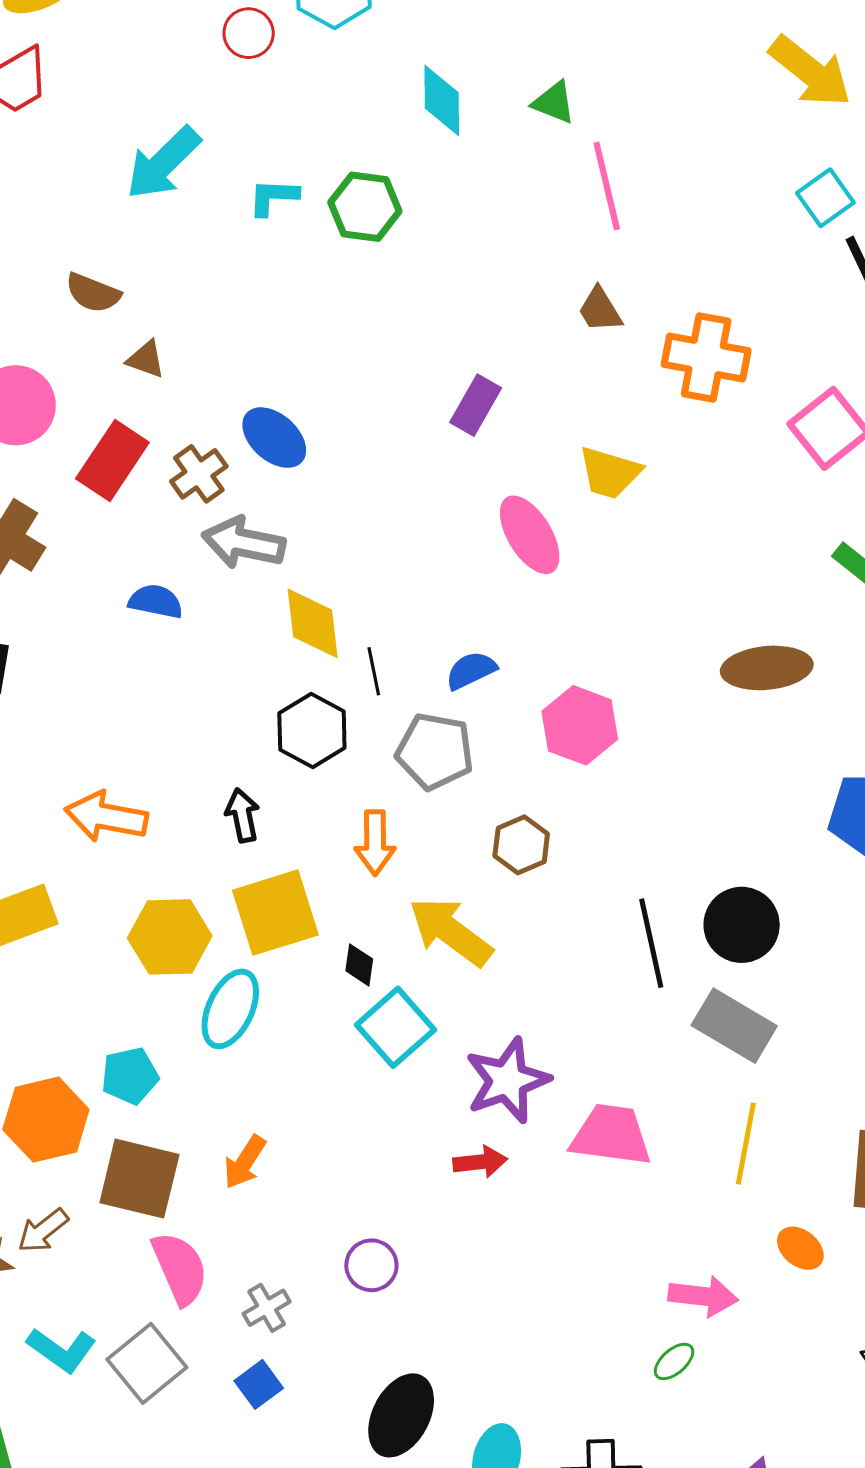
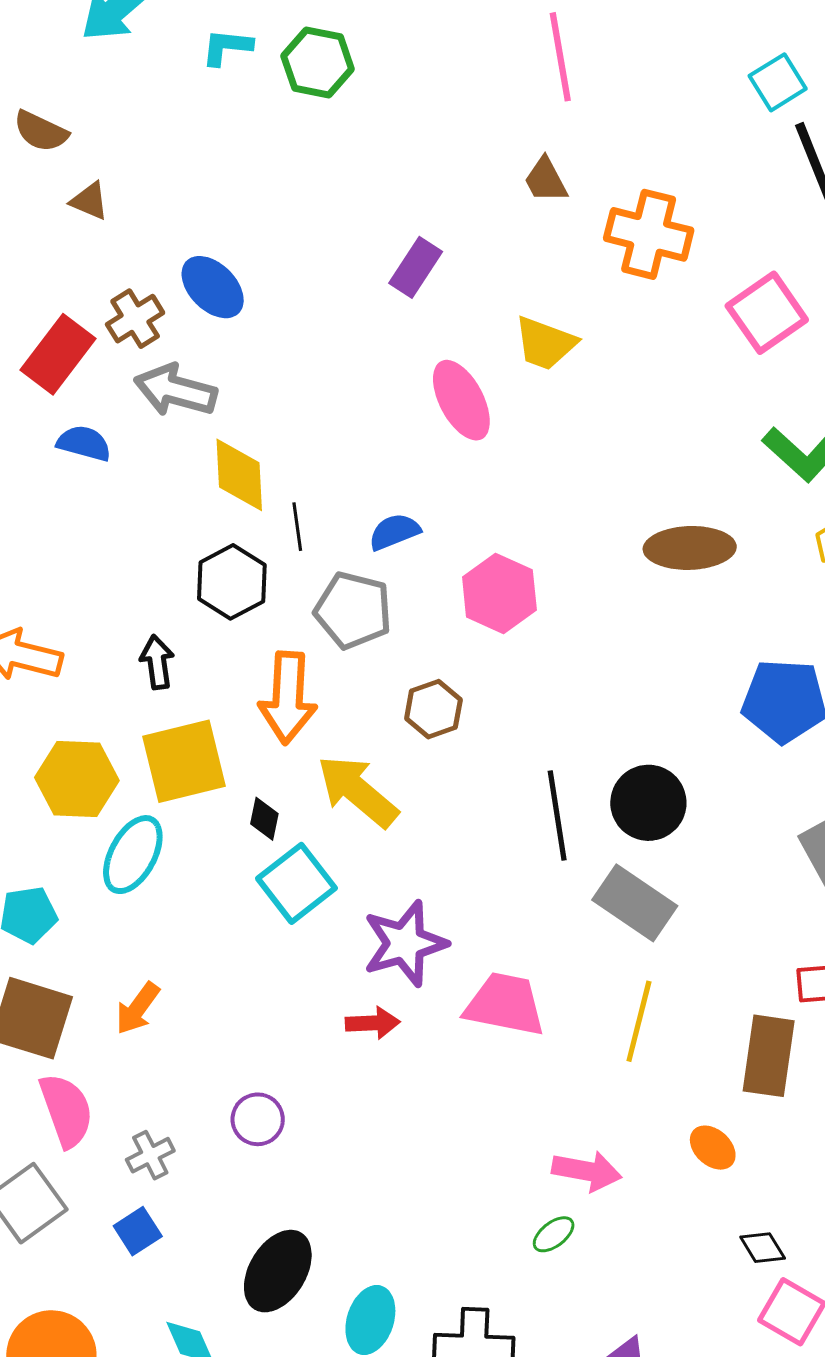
red rectangle: (112, 460) -> (58, 354), moved
orange arrow: (375, 843) -> (288, 698), size x1.4
orange ellipse: (800, 1248) -> (713, 1148), moved

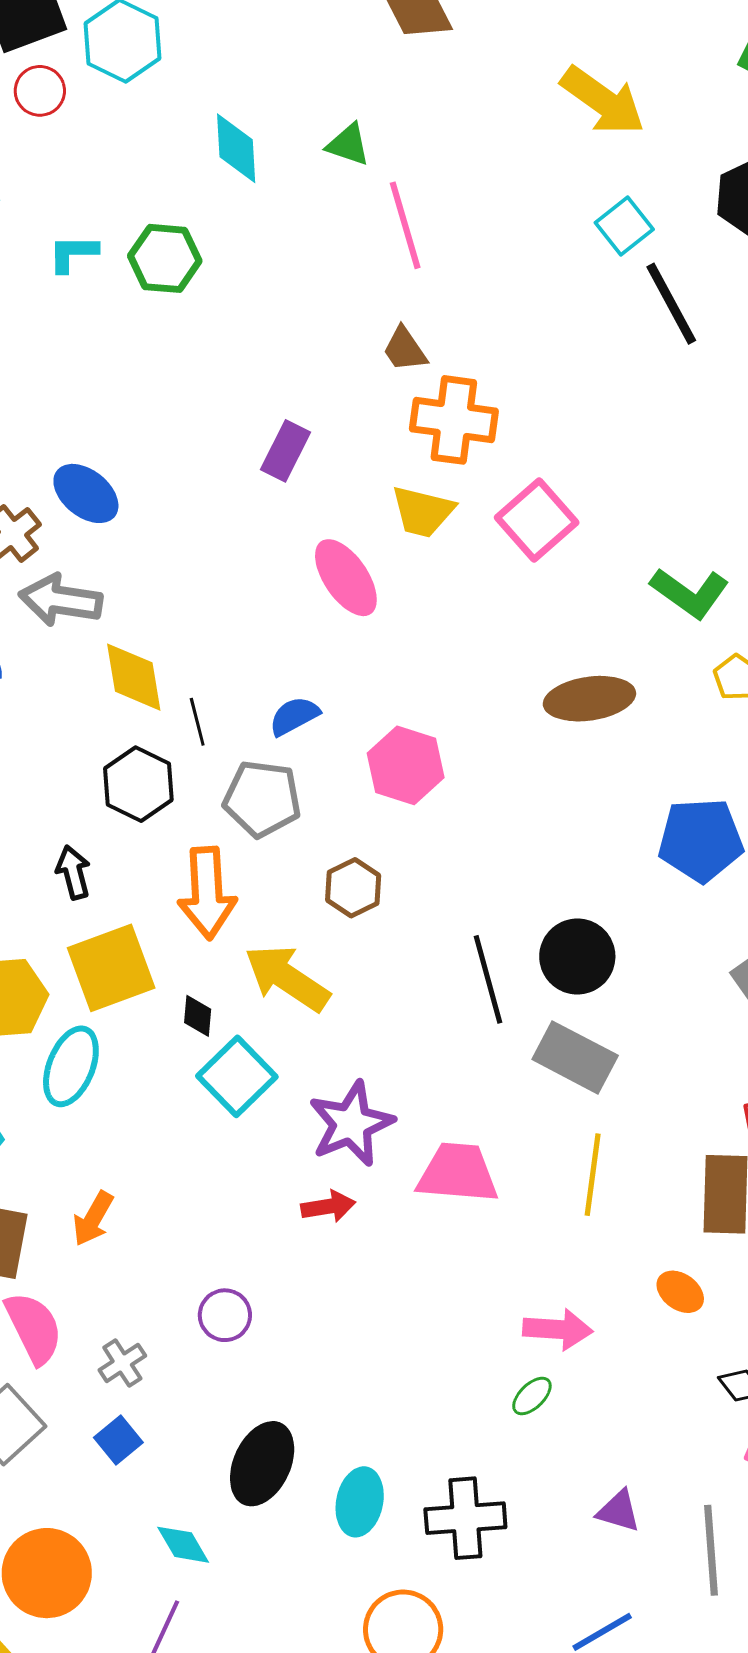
orange cross: (649, 234) -> (454, 420), moved
pink square: (767, 313) -> (537, 520), moved

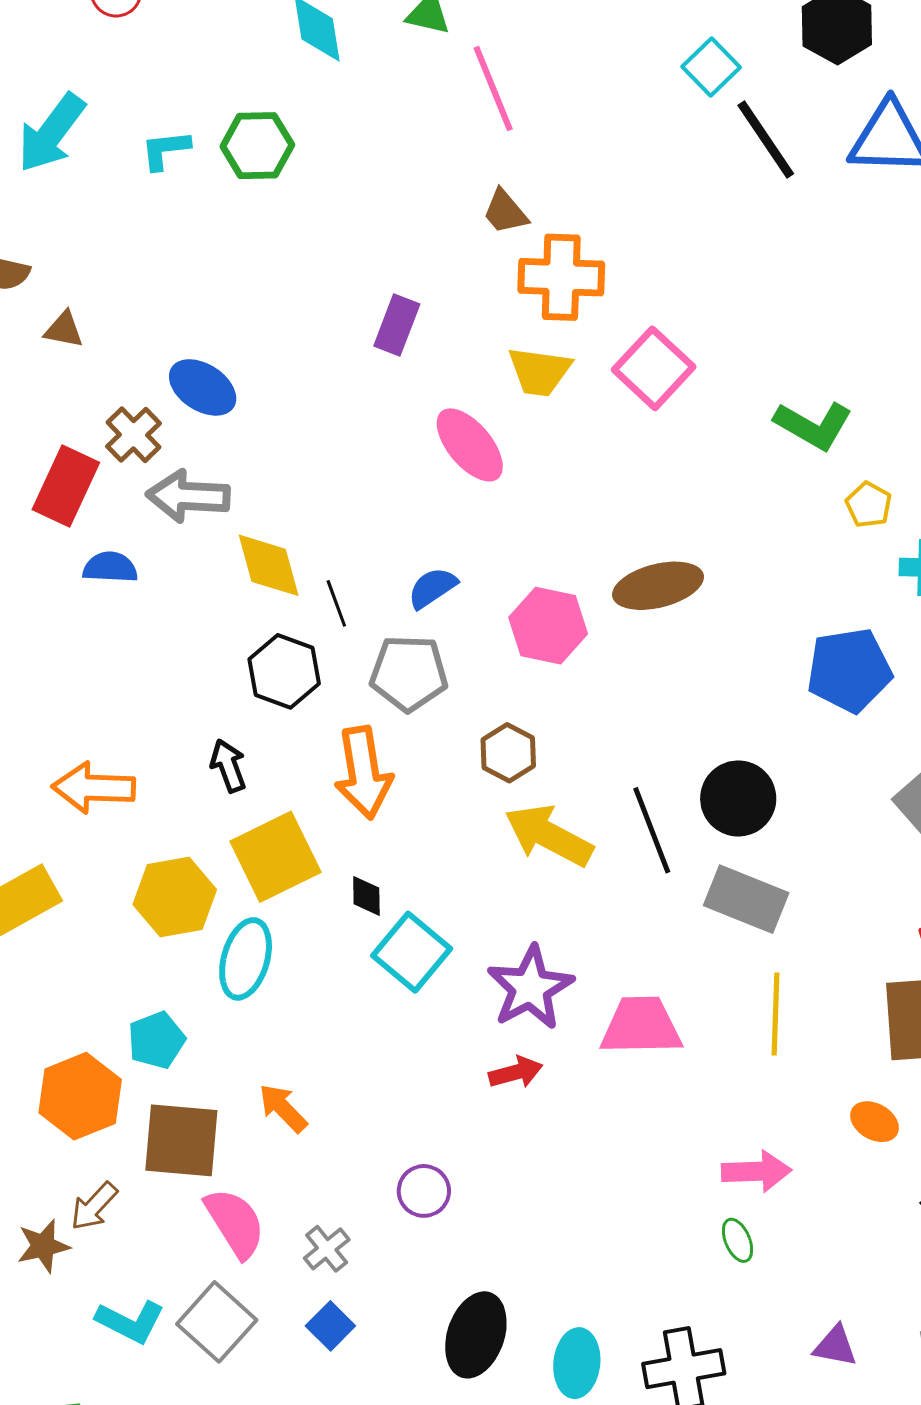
brown ellipse: (589, 699) -> (658, 586), moved
yellow arrow: (287, 978) -> (549, 835), moved
orange arrow: (93, 1219) -> (283, 1108), turned 112
green ellipse: (532, 1396) -> (738, 1240), turned -63

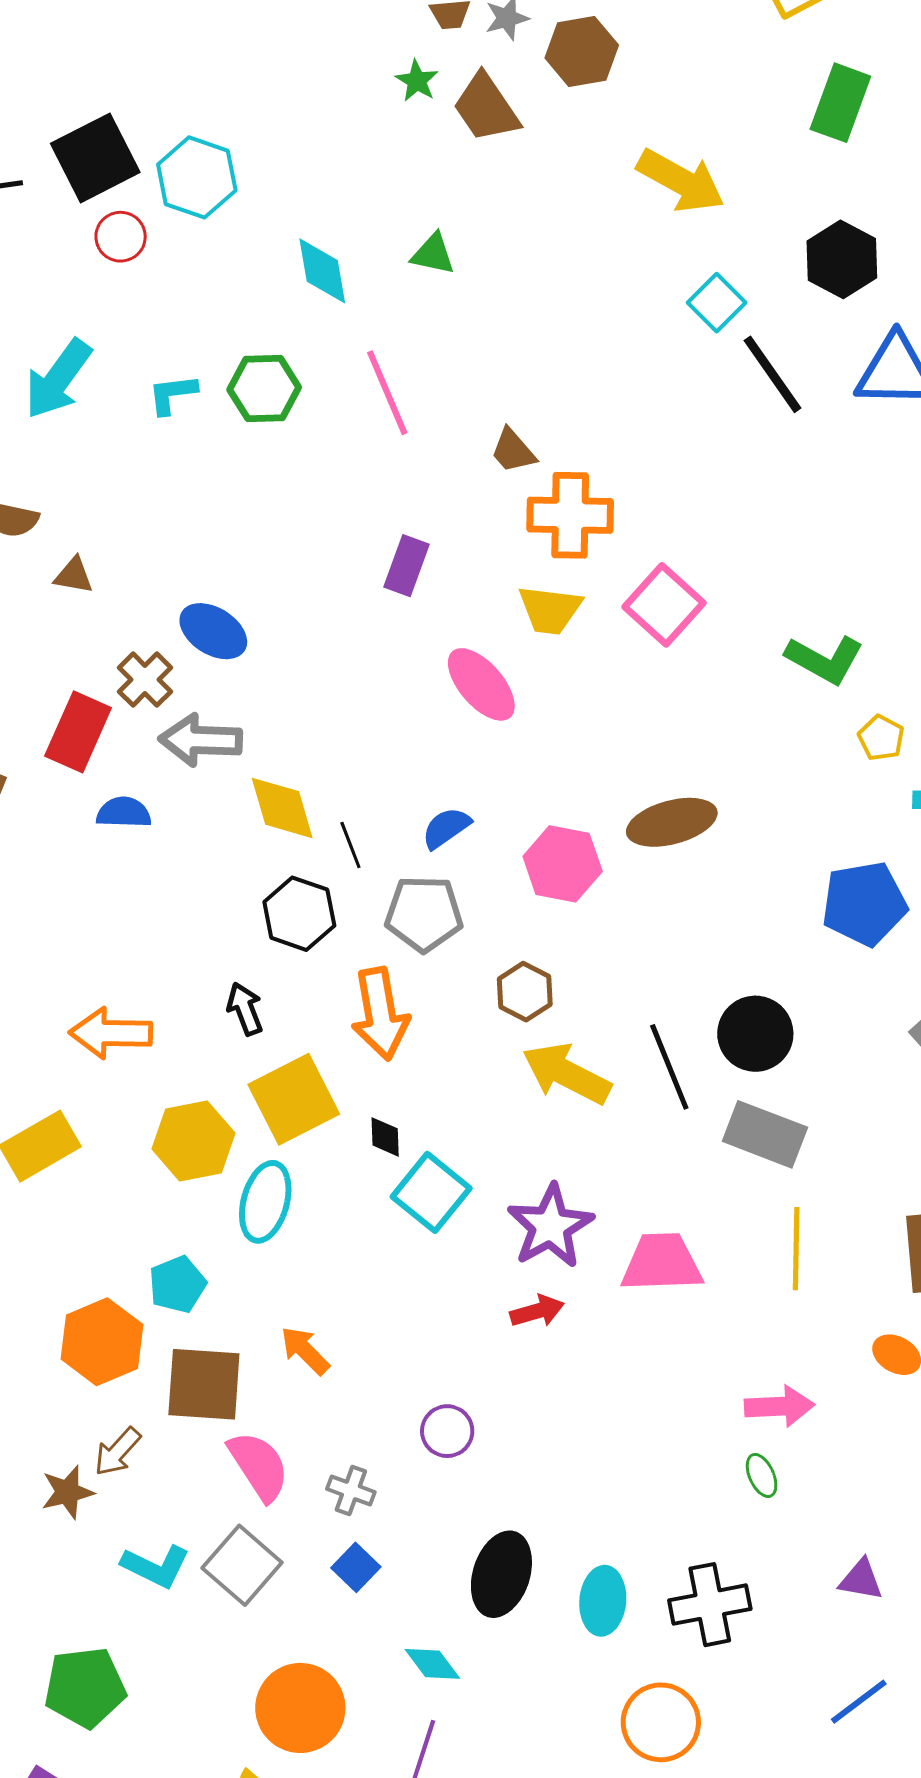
pink line: (493, 88) -> (387, 393), moved
gray cross: (327, 1249) -> (351, 1490), turned -30

